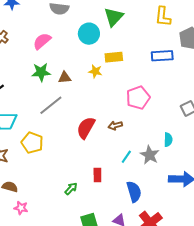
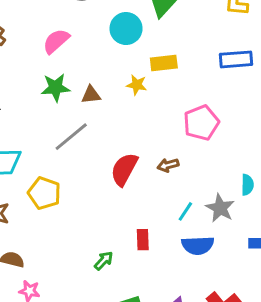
blue semicircle: (134, 192) -> (198, 245), moved, turned 105

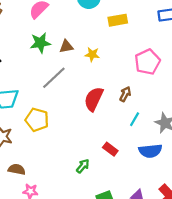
yellow star: (137, 85) -> (92, 54), moved
brown arrow: (168, 165) -> (125, 94), turned 136
cyan line: (185, 211) -> (135, 119), moved
red rectangle: (143, 240) -> (110, 149), turned -48

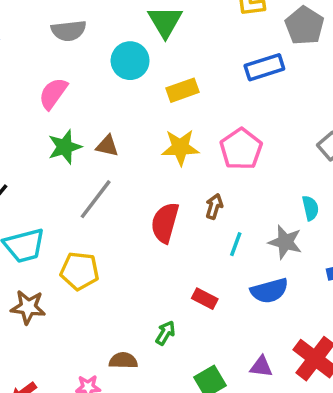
brown triangle: (66, 46) -> (107, 146), turned 32
yellow star: (92, 54) -> (180, 147), moved, size x1.5
brown semicircle: (17, 169) -> (123, 361), moved

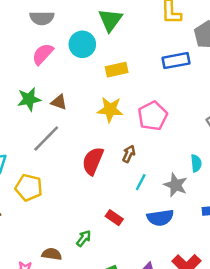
pink semicircle: (53, 93) -> (43, 54), moved

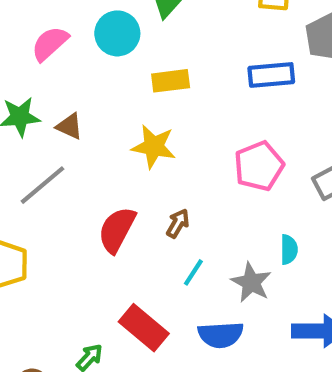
pink pentagon: (153, 116) -> (259, 166), moved
red rectangle: (114, 218) -> (144, 328), size x1.6

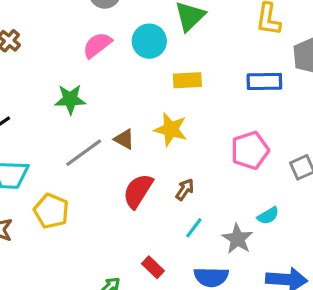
brown triangle: (69, 126) -> (124, 139), moved
cyan semicircle: (289, 249) -> (268, 216), turned 55
red rectangle: (144, 328) -> (153, 267), size x0.6

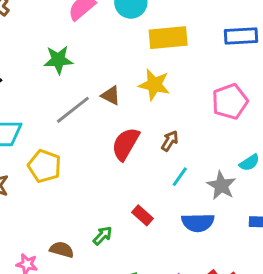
yellow rectangle: (187, 80) -> (168, 38), size x1.4

